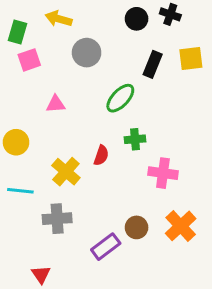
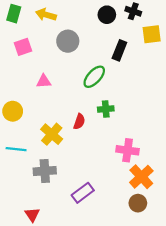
green rectangle: (17, 32) -> (14, 14), moved
yellow square: (191, 58) -> (152, 34), moved
pink cross: (163, 173) -> (128, 150), moved
brown circle: (137, 227) -> (138, 203), moved

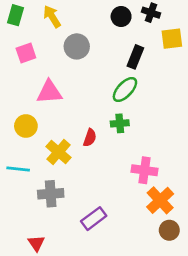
yellow arrow: (46, 15) -> (52, 17), turned 42
green ellipse: (94, 77) -> (125, 89), moved
pink triangle: (44, 81) -> (49, 92), size x1.5
yellow circle: (13, 111) -> (26, 126), moved
brown circle: (138, 203) -> (169, 230), moved

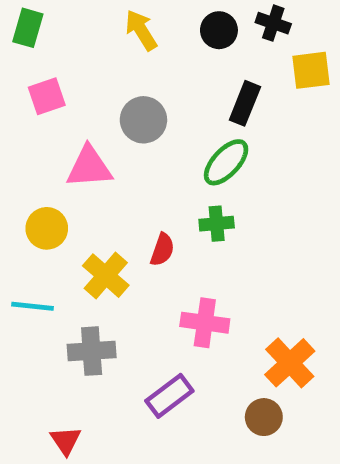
yellow arrow: (52, 17) -> (141, 30), moved
gray circle: (77, 46) -> (143, 120), moved
pink cross: (145, 170) -> (205, 323), moved
brown circle: (169, 230) -> (264, 417), moved

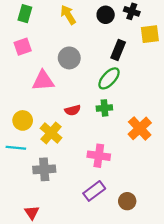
green rectangle: (28, 28) -> (25, 14), moved
yellow circle: (47, 228) -> (23, 120), moved
red semicircle: (162, 250) -> (73, 110), moved, turned 56
orange cross: (290, 363) -> (140, 128), moved
purple rectangle: (169, 396) -> (94, 191), moved

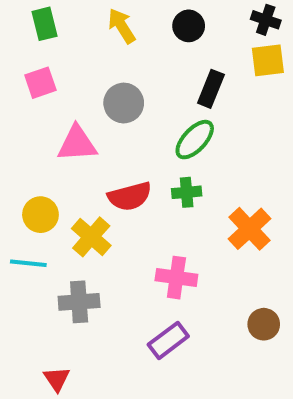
black cross: (132, 11) -> (266, 20), moved
green rectangle: (25, 14) -> (45, 24), turned -30
red semicircle: (73, 110) -> (130, 196), size x1.5
brown circle: (127, 201) -> (264, 324), moved

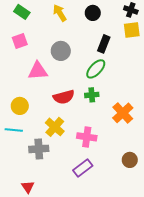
green rectangle: (45, 24) -> (22, 12), turned -42
yellow cross: (91, 237) -> (55, 127), moved

